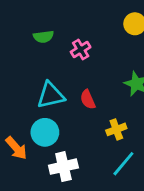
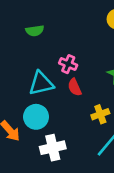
pink cross: (81, 50) -> (68, 64), moved, turned -36

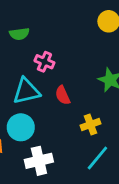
pink cross: (68, 64) -> (44, 62), moved

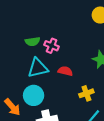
green semicircle: (19, 34) -> (32, 41), moved
red semicircle: (63, 95) -> (65, 71), turned 128

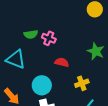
cyan triangle: (38, 68) -> (16, 59), moved, turned 35
cyan circle: (34, 95) -> (42, 85), moved

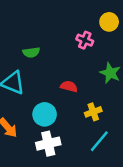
pink cross: (49, 38) -> (85, 40), moved

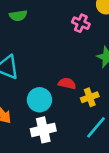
green semicircle: (31, 52) -> (18, 16), moved
red semicircle: (69, 86) -> (67, 83), moved

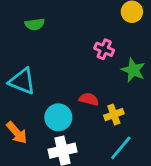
pink cross: (81, 23) -> (104, 49), moved

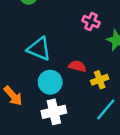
cyan triangle: (22, 81) -> (39, 49), moved

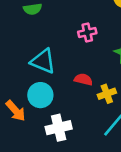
pink cross: (91, 22) -> (87, 33), moved, turned -35
cyan circle: (50, 82) -> (40, 95), moved

